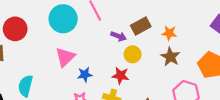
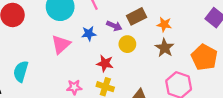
blue star: (85, 75) -> (89, 34), moved
red star: (121, 76) -> (105, 63), moved

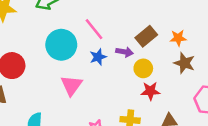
blue star: (89, 34) -> (98, 57), moved
red star: (105, 63) -> (150, 91), moved

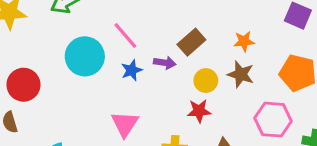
orange star: (178, 38) -> (244, 41), moved
yellow circle: (143, 68) -> (206, 81), moved
pink triangle: (71, 85) -> (125, 124), moved

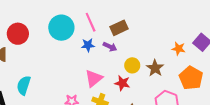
orange star: (244, 41) -> (179, 49), moved
brown rectangle: (191, 42) -> (119, 28), moved
pink triangle: (125, 124) -> (94, 78), moved

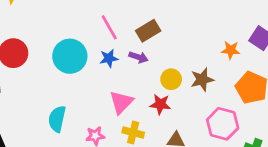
cyan circle: (61, 28) -> (70, 56), moved
brown star: (155, 68) -> (202, 80), turned 30
cyan semicircle: (24, 85) -> (57, 119), moved

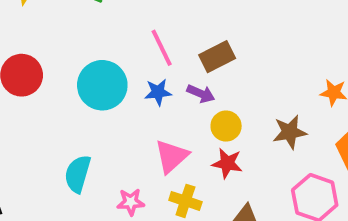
yellow circle: (171, 79) -> (226, 126), moved

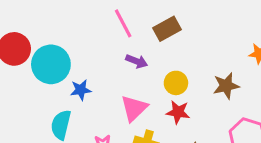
cyan circle: (102, 85) -> (51, 64), moved
blue star: (158, 92) -> (81, 90), moved
purple arrow: (201, 94) -> (137, 61), moved

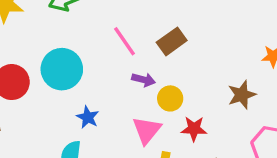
cyan circle: (51, 64) -> (62, 69), moved
yellow circle: (176, 83) -> (170, 98), moved
blue star: (81, 90) -> (88, 117), turned -30

